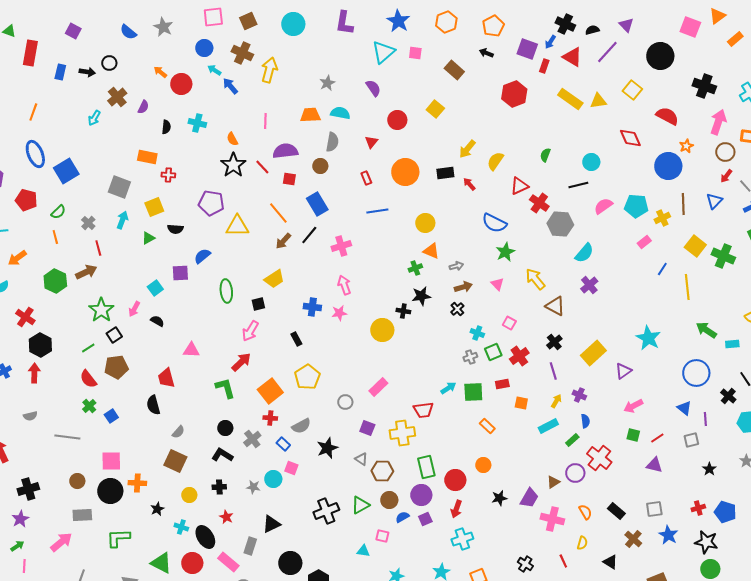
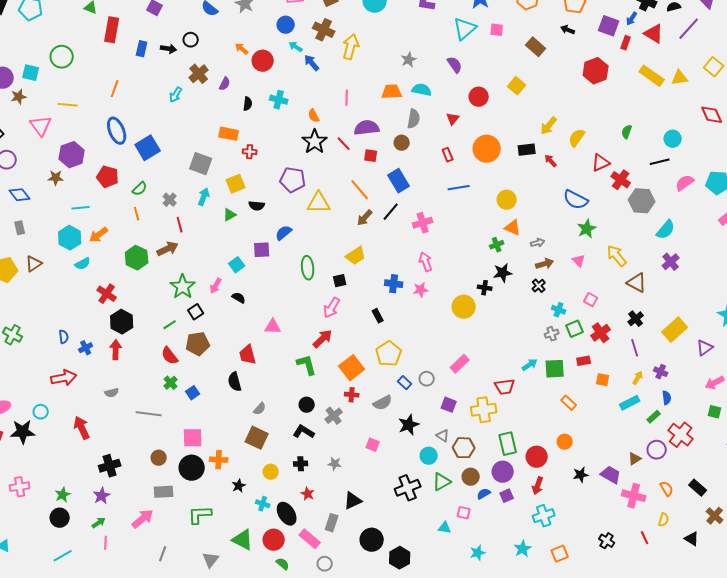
blue rectangle: (283, 444) -> (405, 383), moved
cyan circle: (273, 479) -> (429, 456), moved
purple trapezoid: (529, 498) -> (611, 475), turned -90

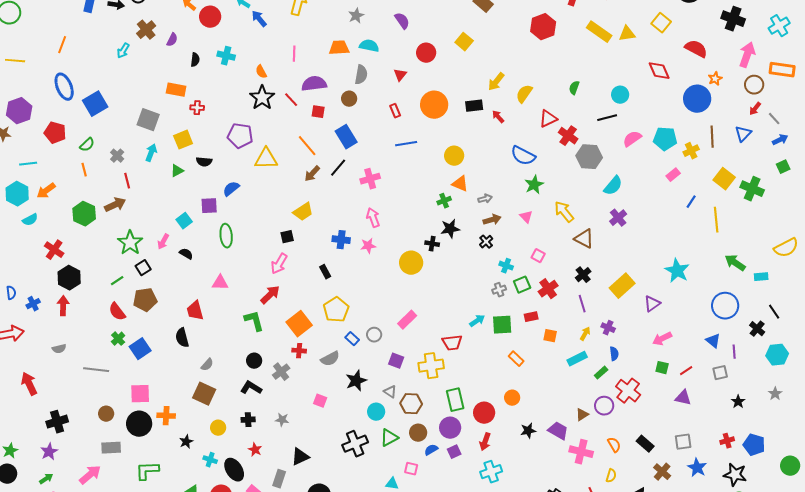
green ellipse: (308, 268) -> (226, 236), moved
blue square: (193, 393) -> (140, 349), size x1.5

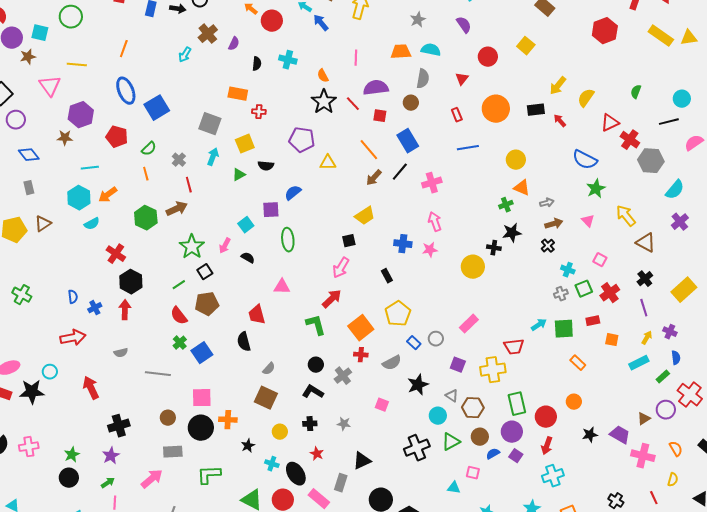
yellow triangle: (266, 159) -> (328, 163), size x0.7
purple square: (454, 452) -> (516, 456), turned -32

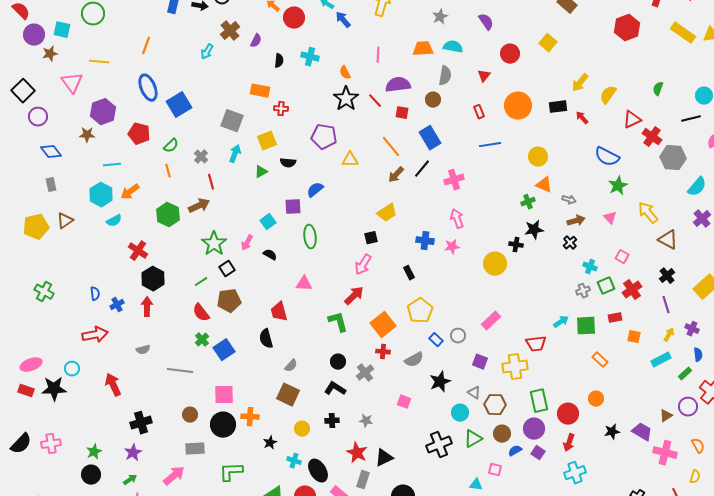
gray arrow: (547, 203) -> (569, 200), turned 32
red star: (317, 454) -> (357, 453), moved, size x1.5

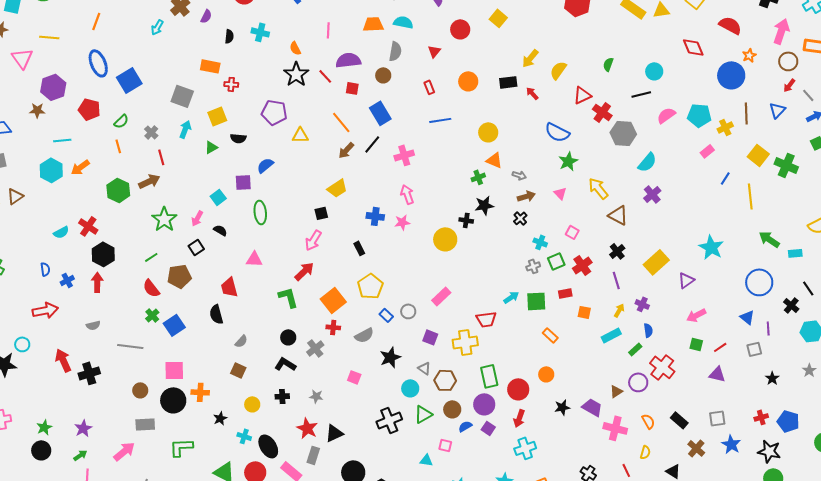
orange circle: (518, 106) -> (468, 81), size x0.7
cyan semicircle: (114, 221) -> (61, 232), moved
black square: (227, 269) -> (196, 247), moved
brown square: (288, 395) -> (238, 370), size x0.7
black cross: (141, 423) -> (89, 373), moved

